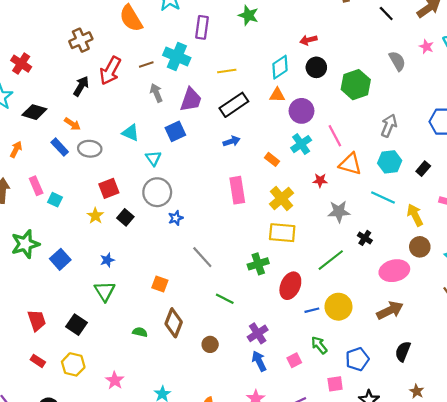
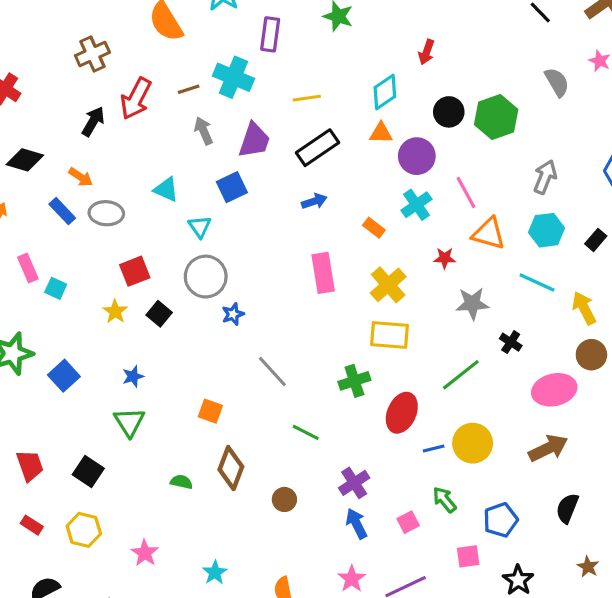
red arrow: (308, 40) -> (426, 52), turned -56
black circle: (316, 67) -> (449, 112), moved

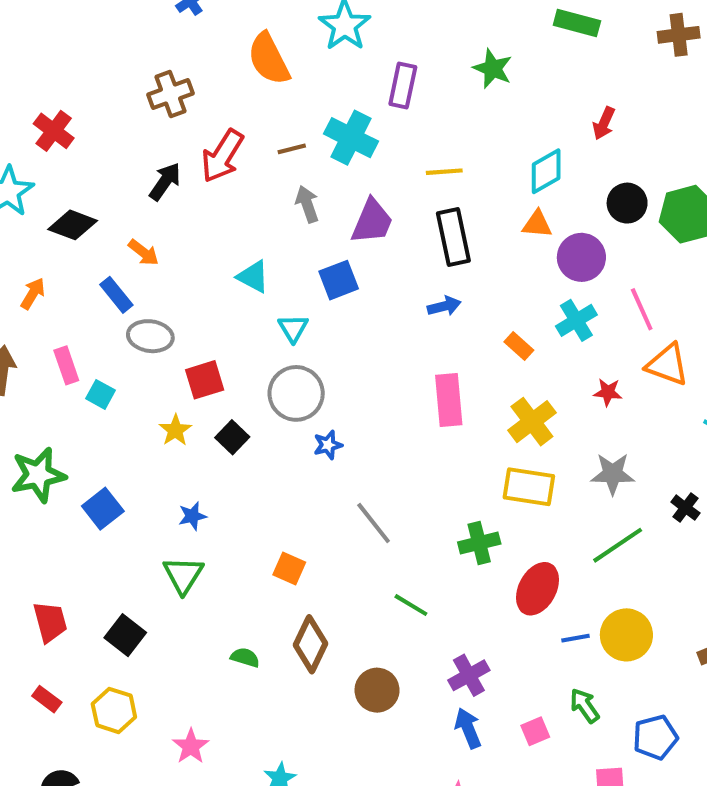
black rectangle: (317, 148) -> (453, 237), turned -72
gray ellipse: (106, 213) -> (150, 336), moved
gray star: (472, 304) -> (613, 474), moved
brown circle: (284, 499) -> (377, 690), size x1.4

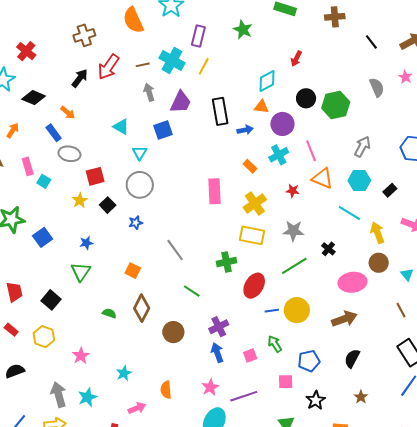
yellow line: (444, 172) -> (204, 66), moved, turned -60
blue arrow: (444, 306) -> (245, 130), moved
blue star: (328, 445) -> (136, 223), moved

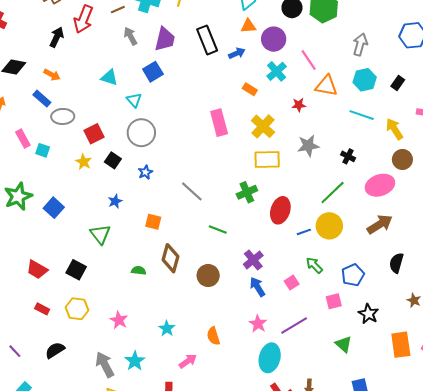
blue star: (86, 243) -> (115, 201), moved
green line: (294, 266) -> (333, 193), moved
red trapezoid: (14, 292) -> (37, 270), turned 145

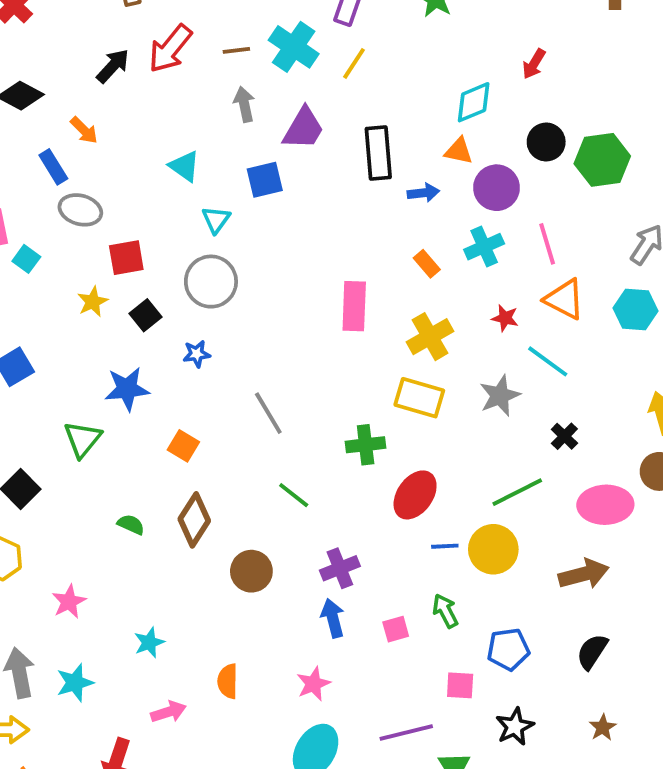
cyan line: (362, 115) -> (548, 361), moved
gray star: (308, 146) -> (500, 396), turned -30
blue star: (115, 201) -> (127, 389), size x1.6
purple line: (294, 325) -> (406, 732), moved

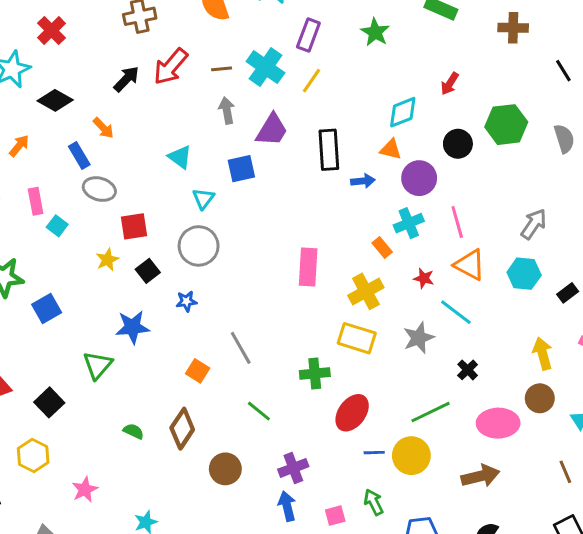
green hexagon: (602, 160) -> (506, 125), moved
orange rectangle: (427, 264) -> (382, 247), moved
orange square: (183, 446) -> (198, 371), moved

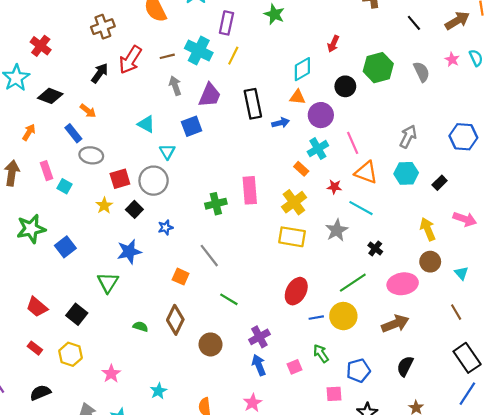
gray circle: (199, 246) -> (154, 181), moved
green cross: (315, 374) -> (216, 204), moved

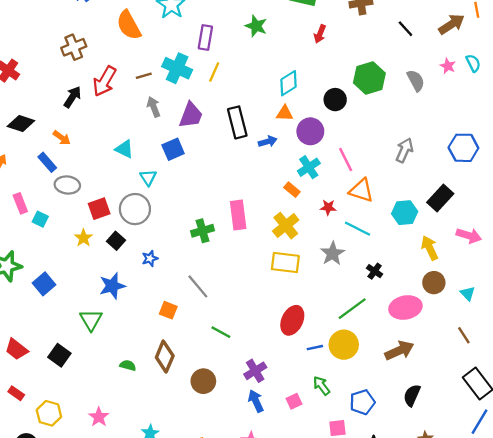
red arrow: (333, 44) -> (320, 34), moved
cyan hexagon: (406, 173) -> (405, 213), moved
black rectangle: (440, 183) -> (440, 198), size x1.6
yellow hexagon: (70, 354) -> (49, 413), moved

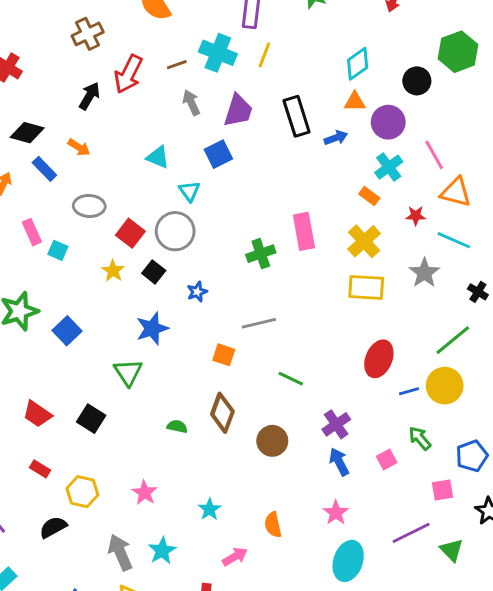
blue rectangle: (47, 162) -> (44, 169), moved
red square: (99, 209) -> (130, 233), turned -30
gray line: (198, 286) -> (259, 323), turned -60

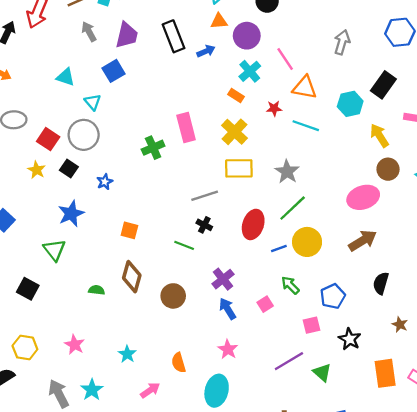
gray star: (424, 273) -> (287, 172), moved
black cross: (478, 292) -> (204, 225), moved
gray line: (259, 323) -> (205, 196), moved
green line: (453, 340) -> (293, 208), moved
cyan ellipse: (348, 561) -> (217, 391), moved

